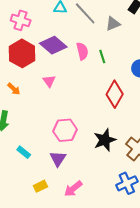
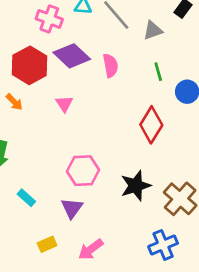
pink cross: (21, 20) -> (49, 19), moved
green line: (102, 56) -> (158, 72), moved
orange arrow: (14, 89) -> (14, 102), moved

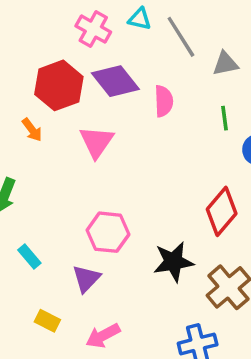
pink triangle: (64, 104) -> (97, 142), size x1.5
red diamond: (151, 125) -> (222, 211), moved
yellow rectangle: (47, 244) -> (47, 321), turned 42

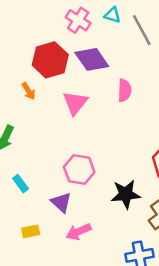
pink semicircle: (164, 101) -> (125, 90), moved
purple triangle: (86, 279) -> (61, 202), turned -35
yellow rectangle: (47, 321) -> (31, 231), turned -42
pink arrow: (103, 336) -> (79, 232), moved

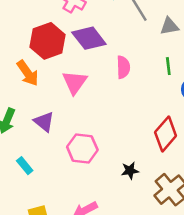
orange arrow: (29, 91) -> (28, 73), size x1.5
black star: (126, 194) -> (130, 171), size x0.6
purple triangle: (61, 202) -> (44, 122), moved

